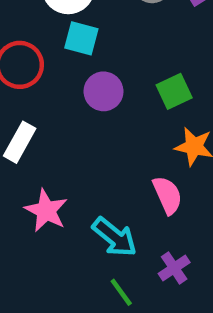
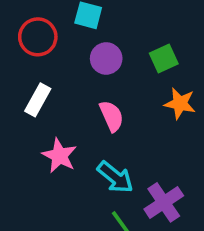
pink semicircle: (168, 195) -> (112, 116), moved
purple cross: (174, 268) -> (164, 202), size x1.5

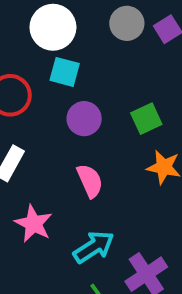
cyan arrow: (115, 177) -> (94, 247), turned -72

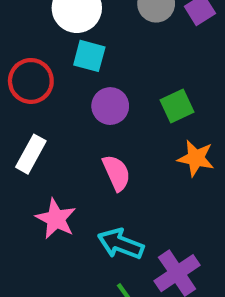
cyan arrow: (94, 247) -> (121, 244), turned -126

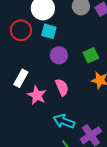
red circle: (31, 81) -> (21, 30), moved
pink star: (56, 219) -> (37, 95), moved

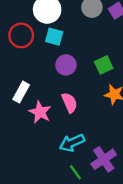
cyan arrow: (64, 121) -> (72, 143), turned -45

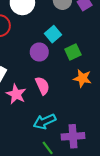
cyan square: (54, 37) -> (53, 34), moved, turned 35
purple cross: (104, 159) -> (73, 136), turned 30

